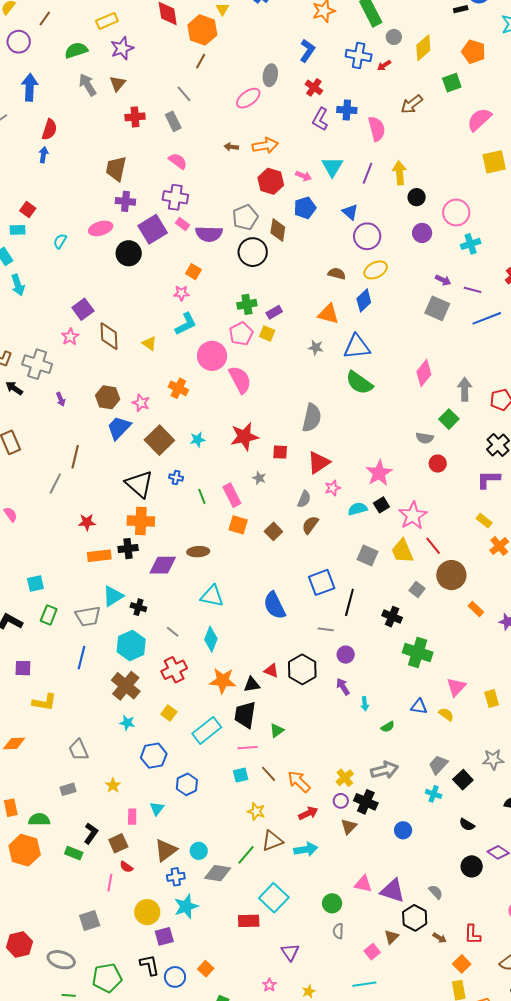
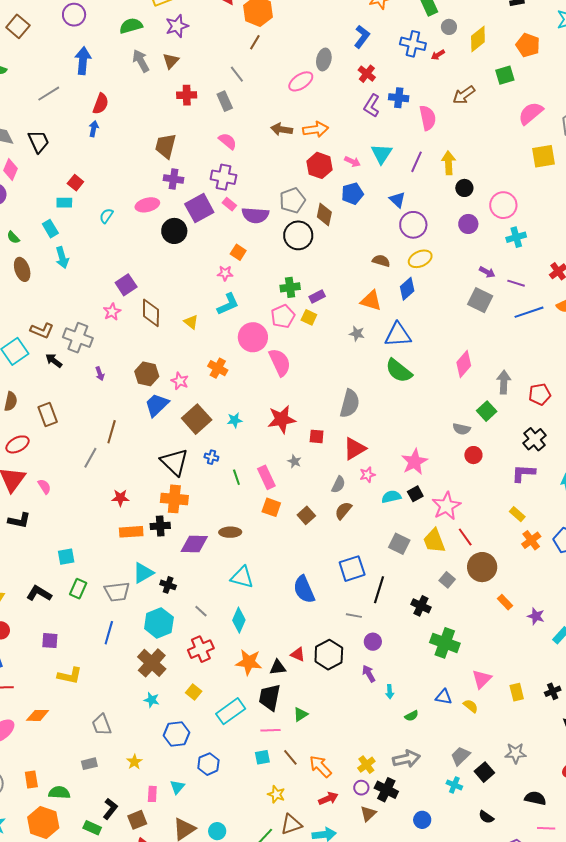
brown arrow: (231, 147) -> (282, 129), size x1.5

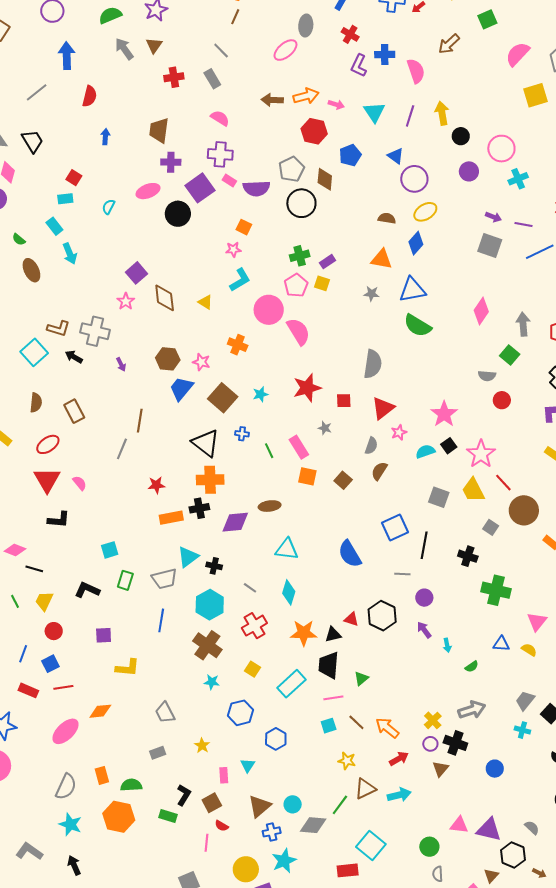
blue arrow: (94, 129) -> (105, 137), moved
pink arrow: (353, 162) -> (336, 104), moved

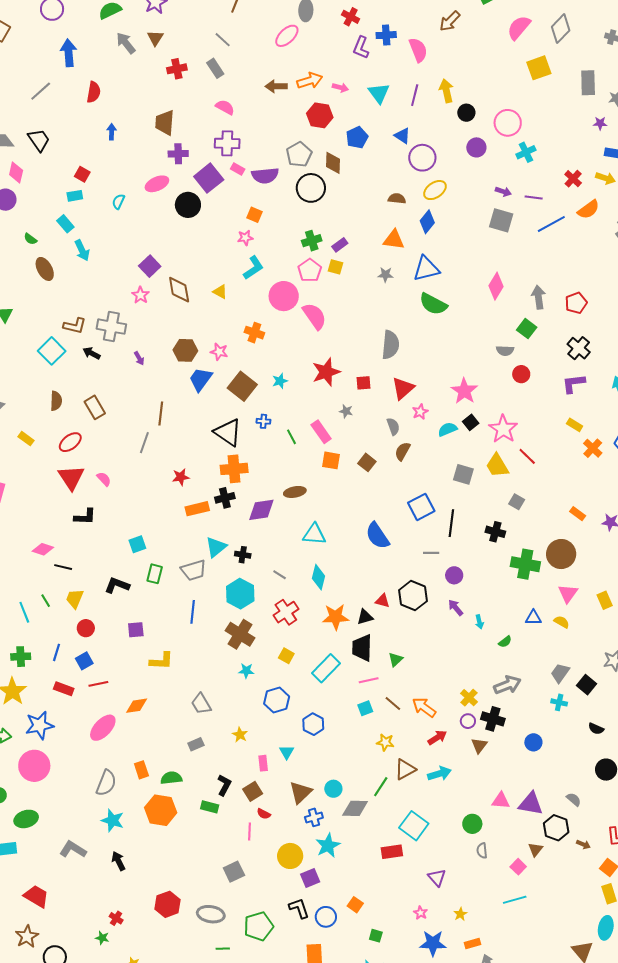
gray semicircle: (371, 446) -> (393, 426), turned -36
brown circle: (524, 510) -> (561, 554), moved

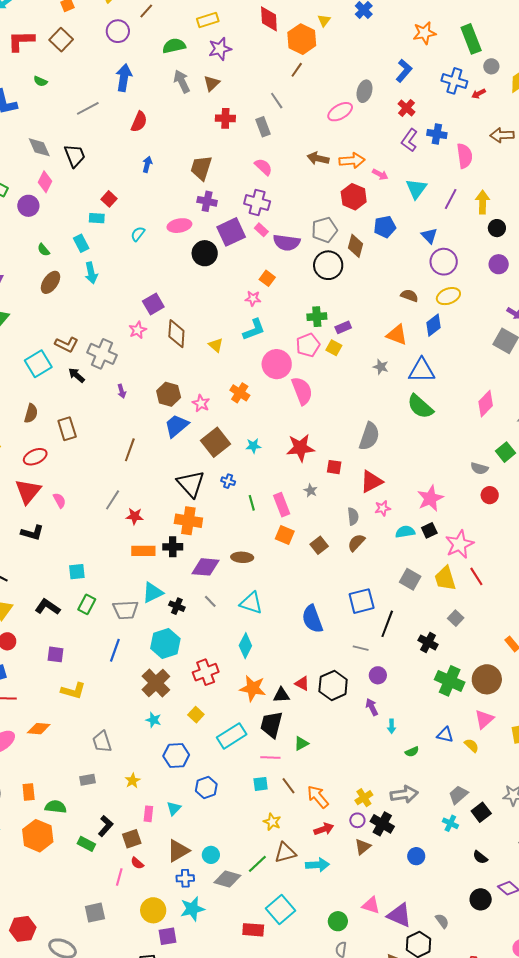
brown arrow: (450, 21) -> (502, 135), turned 30
brown ellipse: (45, 269) -> (50, 282), turned 50
gray line: (144, 443) -> (113, 500), moved
gray line: (280, 575) -> (210, 601), moved

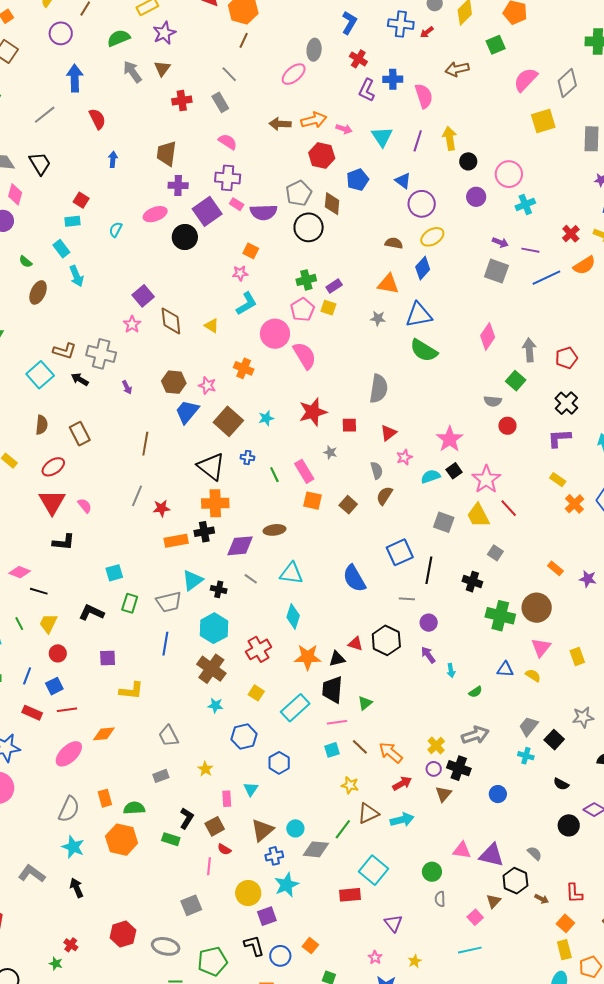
red semicircle: (139, 122) -> (97, 119), turned -40
red triangle: (371, 481) -> (389, 433), size x0.7

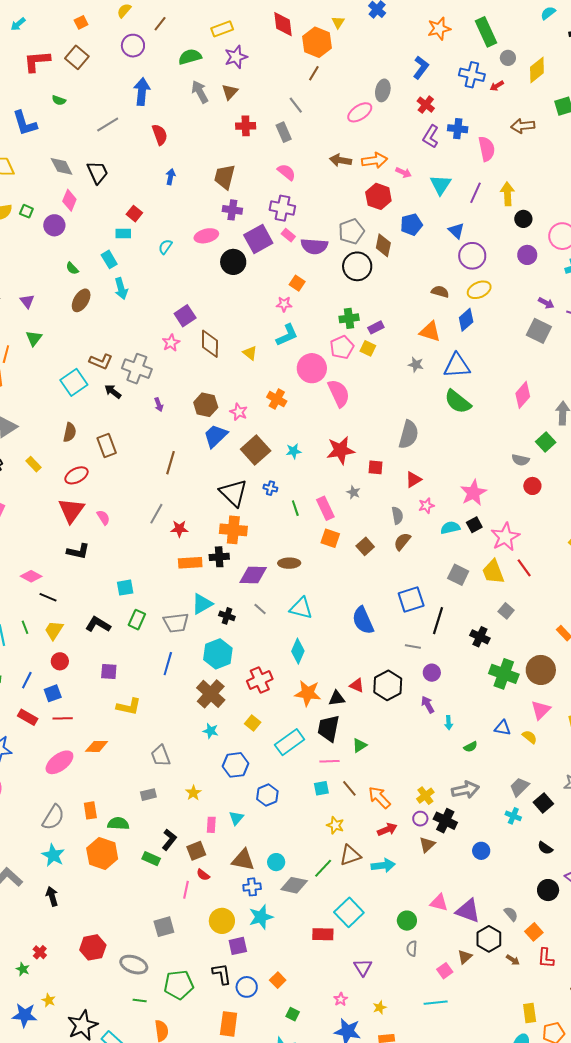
brown triangle: (262, 830) -> (243, 860), turned 45
orange square: (565, 923) -> (534, 932), moved

